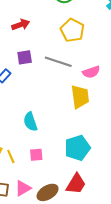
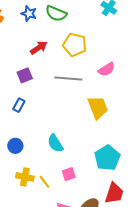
red arrow: (21, 25) -> (39, 48), moved
purple square: (25, 57) -> (25, 75), moved
pink semicircle: (91, 72) -> (107, 69), moved

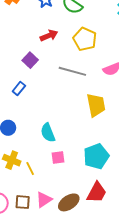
purple square: (25, 75) -> (30, 60), turned -35
pink square: (69, 174) -> (58, 157), moved

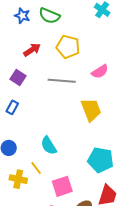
cyan pentagon: (96, 156) -> (101, 160), turned -30
pink square: (58, 157) -> (62, 186), moved, size x1.5
yellow line: (30, 168) -> (36, 168), moved

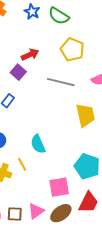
red arrow: (32, 50) -> (30, 55), moved
pink square: (62, 186) -> (59, 187), moved

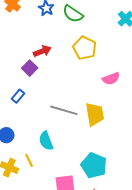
gray line: (61, 82) -> (64, 110), moved

